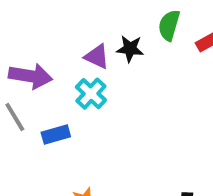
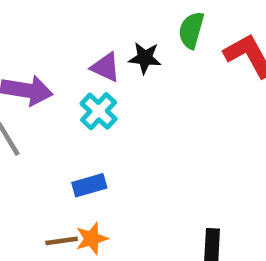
blue rectangle: (56, 135) -> (89, 185), moved

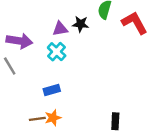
purple triangle: (106, 67) -> (60, 29), turned -35

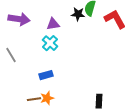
black star: (81, 24) -> (78, 14), moved
purple arrow: (19, 41) -> (19, 19), moved

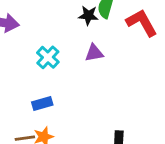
purple triangle: (53, 24) -> (94, 53), moved

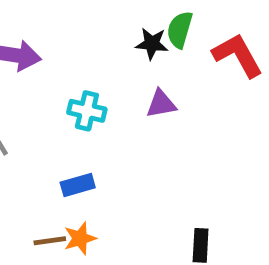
cyan cross: (48, 57) -> (87, 111), turned -30

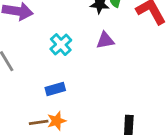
cyan cross: (87, 111) -> (61, 45), turned 35

